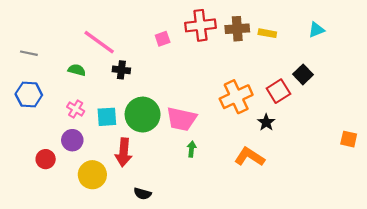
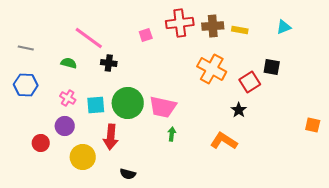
black square: (303, 74) -> (272, 67), turned -36
orange cross: (236, 97) -> (212, 69), moved, turned -36

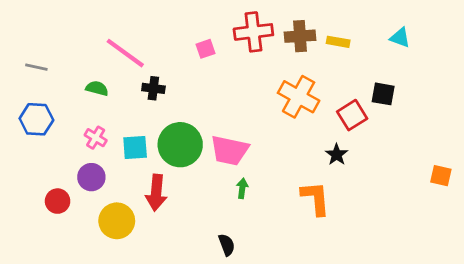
cyan triangle: (284, 27) -> (400, 38), turned 42
orange L-shape: (224, 141) -> (315, 198), turned 52
black semicircle: (128, 174) -> (227, 245), moved, turned -126

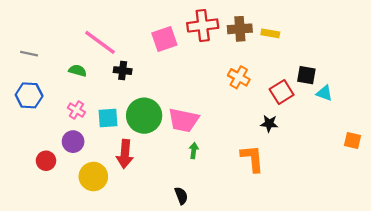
cyan triangle: (400, 38) -> (324, 93), moved
pink square: (206, 49) -> (164, 39), size x1.6
orange cross: (299, 97) -> (239, 77), size x0.7
black star: (337, 155) -> (269, 124), turned -30

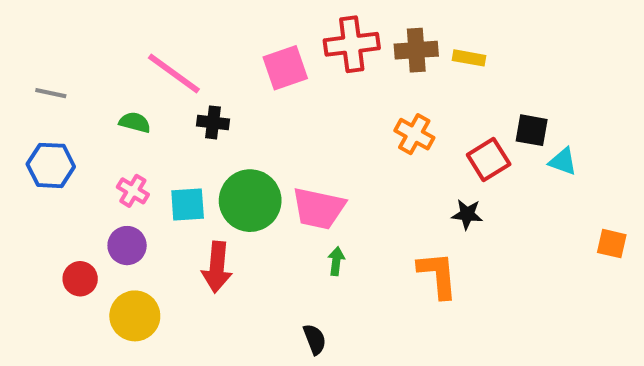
yellow circle: (93, 177) -> (135, 316), moved

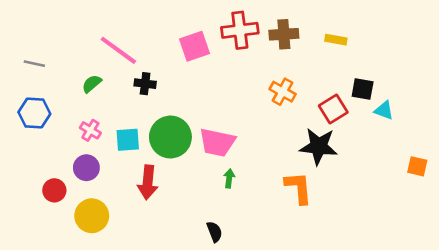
yellow rectangle: (469, 58) -> (336, 40), moved
green semicircle: (135, 122) -> (92, 84), turned -55
black star: (467, 214) -> (319, 146), size x1.8

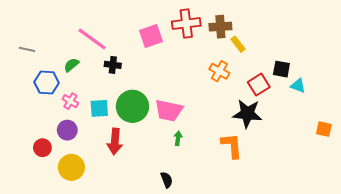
yellow rectangle: (336, 40) -> (238, 44), moved, turned 42
blue hexagon: (34, 113) -> (47, 83), moved

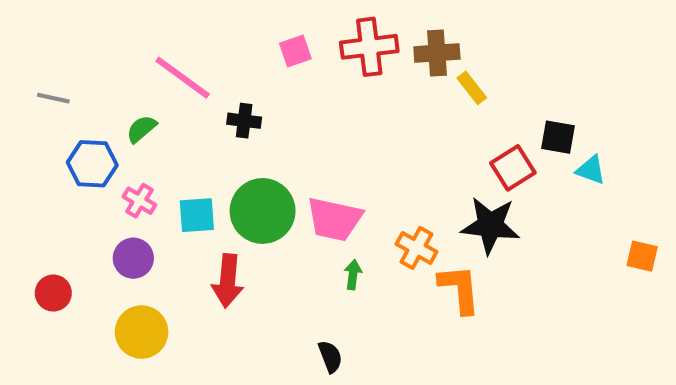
pink square: (151, 36) -> (295, 51), moved, size x0.7
black cross: (113, 65) -> (244, 121), moved
orange cross: (219, 71) -> (416, 248), moved
red circle: (42, 148) -> (53, 293), moved

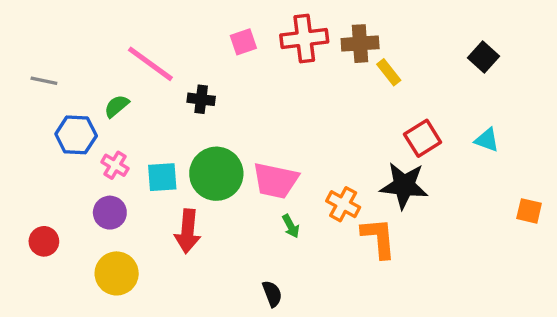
black square: (558, 137) -> (483, 57), moved, turned 32
green arrow: (353, 275) -> (291, 226), turned 145

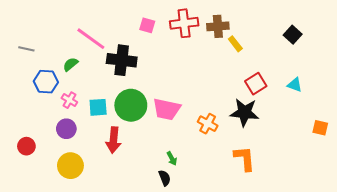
pink square: (243, 42) -> (147, 25), turned 35
black cross: (201, 99) -> (122, 60), size x1.8
green arrow: (291, 226) -> (172, 158), moved
orange L-shape: (379, 238) -> (244, 158), moved

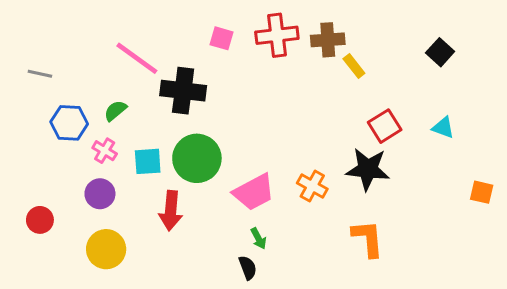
green semicircle: (70, 64) -> (115, 111), moved
pink trapezoid: (167, 109) -> (254, 192), moved, turned -40

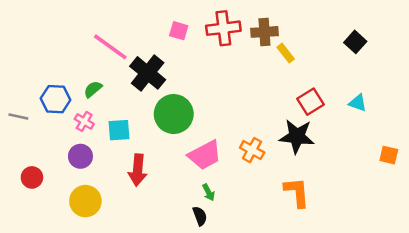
gray line: (40, 74) -> (18, 116), moved
black cross: (183, 91) -> (148, 73), turned 32
green circle: (197, 158) -> (174, 114), moved

